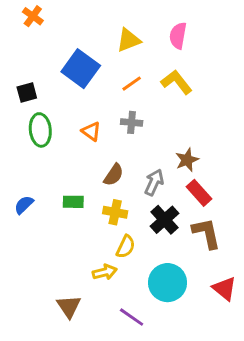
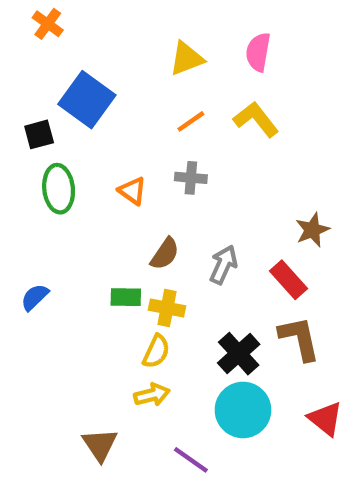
blue square: (81, 69) -> (87, 100), moved
brown star: (187, 160) -> (312, 230), moved
green rectangle: (73, 202) -> (126, 297), moved
black cross: (165, 220) -> (239, 354), moved
yellow semicircle: (126, 247) -> (156, 351), moved

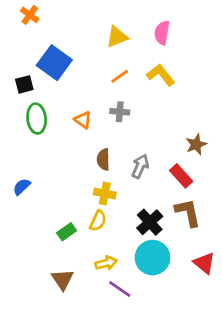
brown semicircle: (165, 254) -> (103, 159), turned 145
green rectangle: (126, 297) -> (67, 232), moved, turned -36
yellow arrow: (152, 395) -> (106, 263), moved

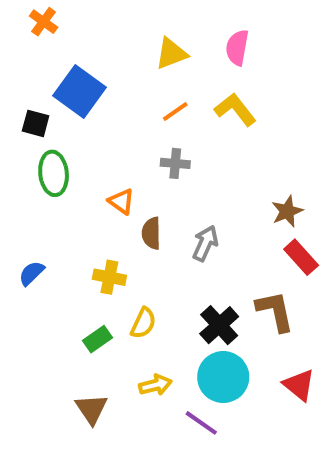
black square: (24, 84) -> (36, 123), turned 30
orange triangle: (83, 120) -> (121, 201), moved
red rectangle: (181, 176) -> (301, 257), moved
yellow cross: (105, 194) -> (109, 277), moved
purple line: (120, 289) -> (201, 423), moved

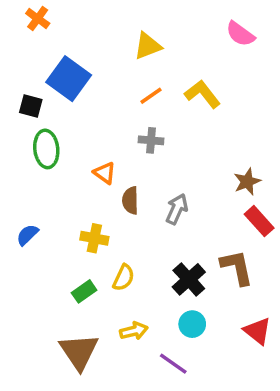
pink semicircle: (237, 48) -> (240, 34), moved, turned -64
cyan circle: (223, 377) -> (192, 324), size x0.6
brown triangle: (91, 409) -> (79, 352), size x1.4

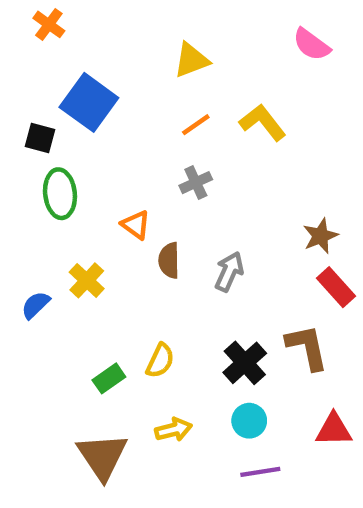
gray cross: (151, 140) -> (196, 183), turned -30
yellow cross: (94, 238) -> (87, 280), moved, turned 32
red triangle: (257, 331) -> (334, 430), turned -40
purple line: (173, 364) -> (260, 472), moved, turned -44

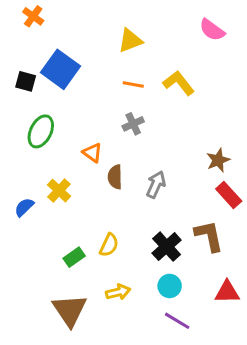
orange line: (196, 125) -> (133, 84), turned 45
black square: (40, 138) -> (26, 81), moved
green ellipse: (60, 194) -> (41, 131), turned 32
purple line: (260, 472) -> (177, 321), turned 40

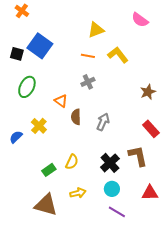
yellow triangle: (130, 41) -> (96, 30), moved
brown star: (218, 160) -> (148, 92), moved
brown triangle: (70, 310) -> (46, 205), turned -40

